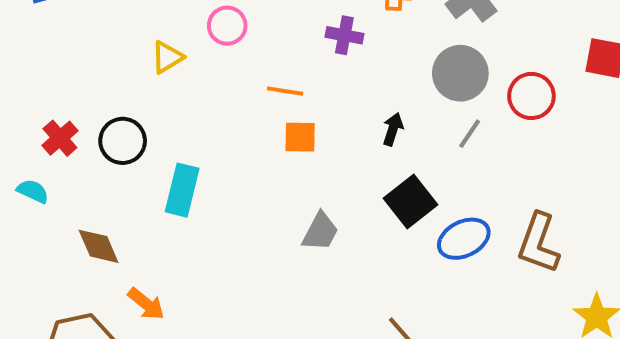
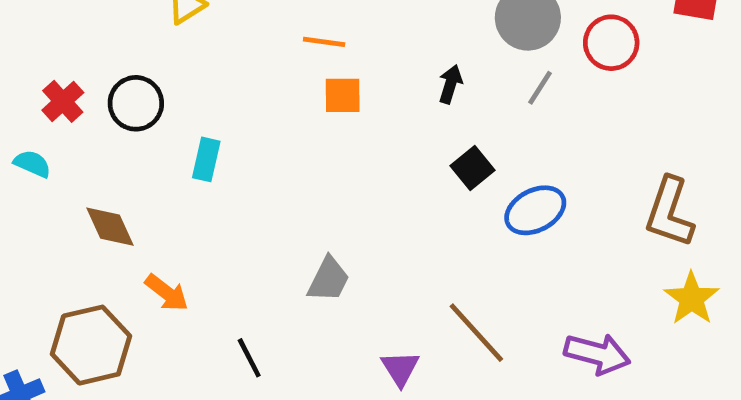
cyan rectangle: (182, 190) -> (206, 159), size x0.7
black square: (411, 201) -> (472, 168), size x0.7
gray trapezoid: (320, 232) -> (329, 279), moved
brown L-shape: (539, 243) -> (669, 212), moved

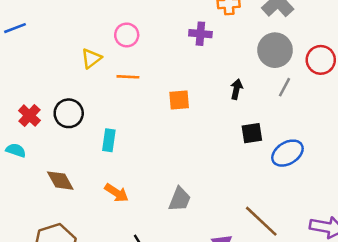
orange line: (324, 42) -> (128, 77), moved
black square: (472, 168) -> (252, 133), turned 35
orange arrow: (167, 293) -> (117, 193), moved

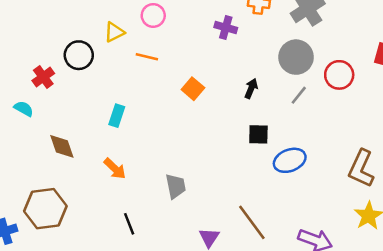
orange square: (179, 100) -> (193, 89), turned 35
black circle: (69, 113) -> (79, 55), moved
gray trapezoid: (180, 199) -> (176, 186), turned -44

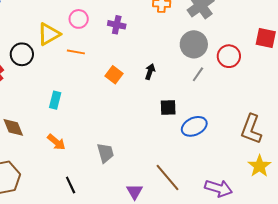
purple cross: (226, 28) -> (117, 25), moved
yellow triangle: (114, 32) -> (49, 34), size x1.4
black arrow: (251, 88) -> (150, 72), moved

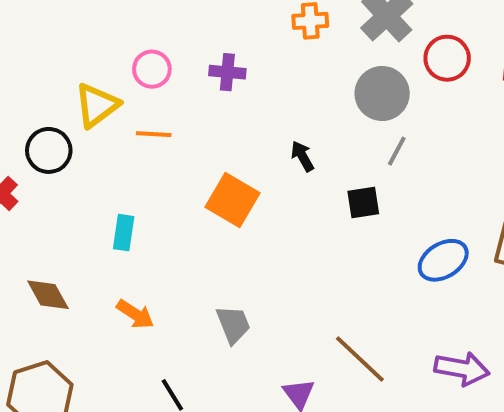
red circle: (229, 56) -> (447, 58), moved
black arrow: (150, 72) -> (302, 156), turned -42
orange square: (114, 75) -> (232, 200), moved, size x1.5
black square: (168, 108) -> (363, 202), moved
blue ellipse: (194, 126) -> (443, 260), moved

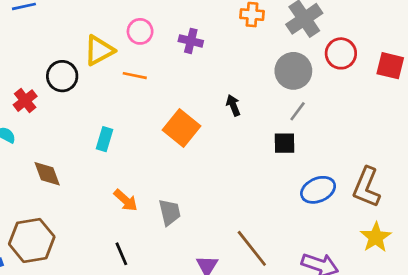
black square: (363, 202) -> (285, 143), moved
orange arrow: (135, 314) -> (126, 200), moved

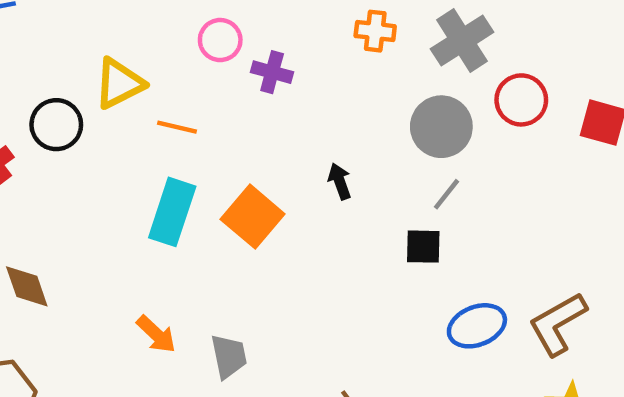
pink circle: (140, 31) -> (220, 40), moved
cyan rectangle: (105, 139) -> (172, 212), moved, size x1.6
brown L-shape: (366, 187) -> (558, 324), turned 36

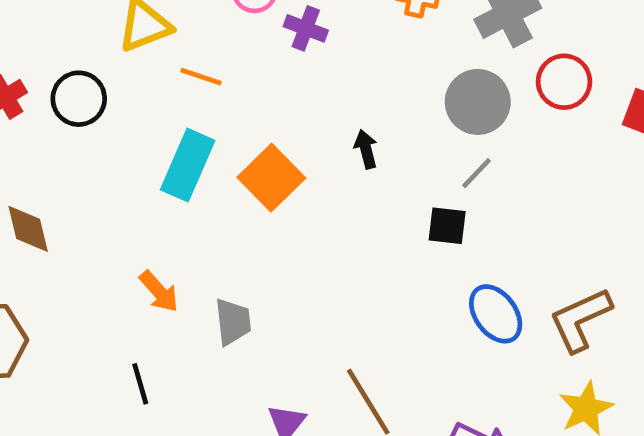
black circle: (56, 125) -> (79, 99), moved
blue ellipse: (477, 326) -> (496, 314), turned 70

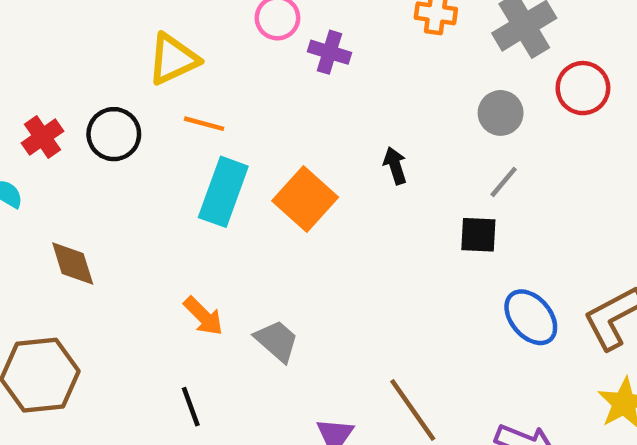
orange line: (201, 77) -> (204, 124), moved
gray circle: (478, 102) -> (501, 113), size x0.7
gray trapezoid: (233, 322) -> (277, 341), turned -39

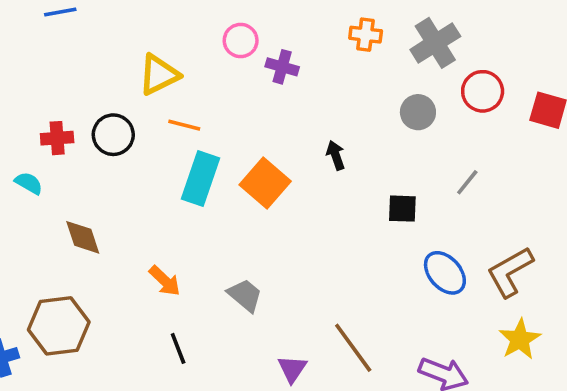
red cross: (43, 137) -> (57, 138), turned 32
gray line: (504, 182) -> (467, 182), moved
orange arrow: (203, 316) -> (165, 281), moved

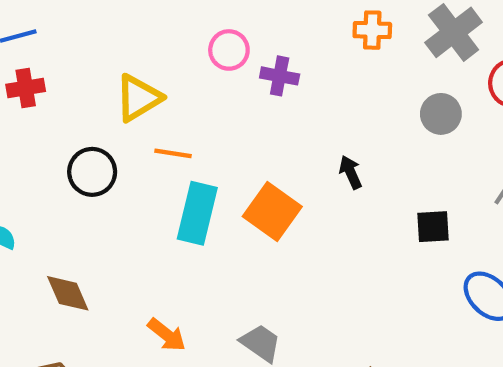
red cross: (57, 138) -> (26, 88), moved

